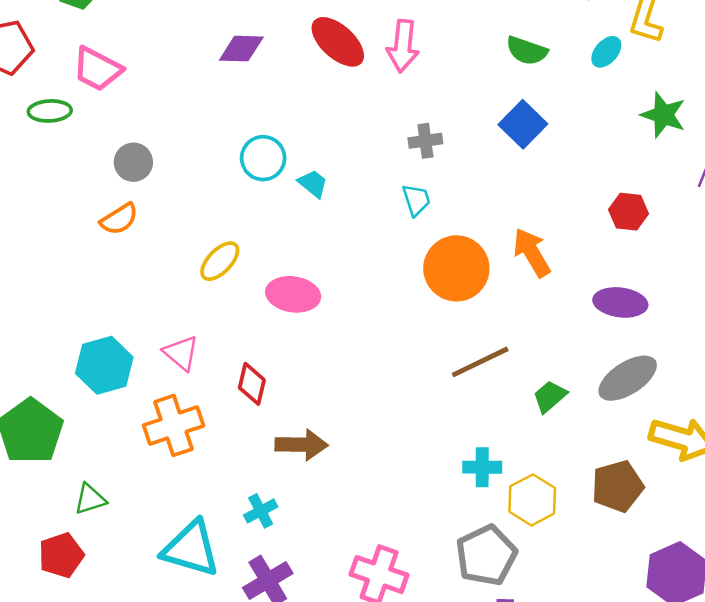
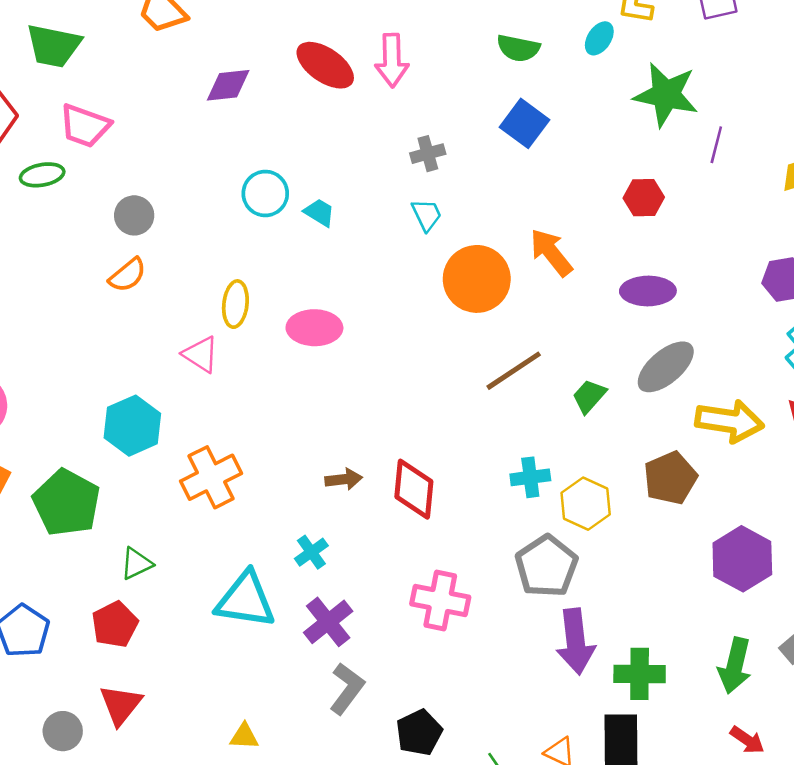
green star: (663, 115) -> (666, 95), size x1.4
yellow ellipse: (220, 261) -> (235, 304), turned -30
pink triangle: (181, 353) -> (201, 354), moved
red diamond: (252, 384) -> (414, 489), moved, size x1.4
brown arrow: (301, 445) -> (344, 479), size x0.7

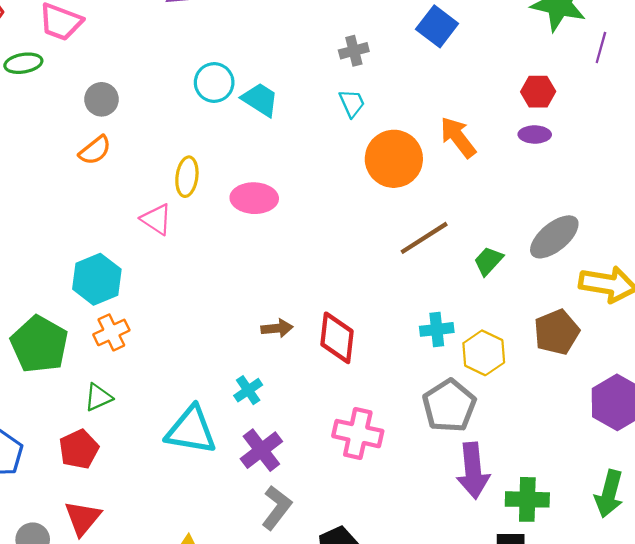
cyan trapezoid: (319, 212) -> (260, 100), size x1.4
purple ellipse: (648, 291) -> (535, 135), moved, size x0.7
orange cross: (211, 477) -> (111, 332), moved, size x0.7

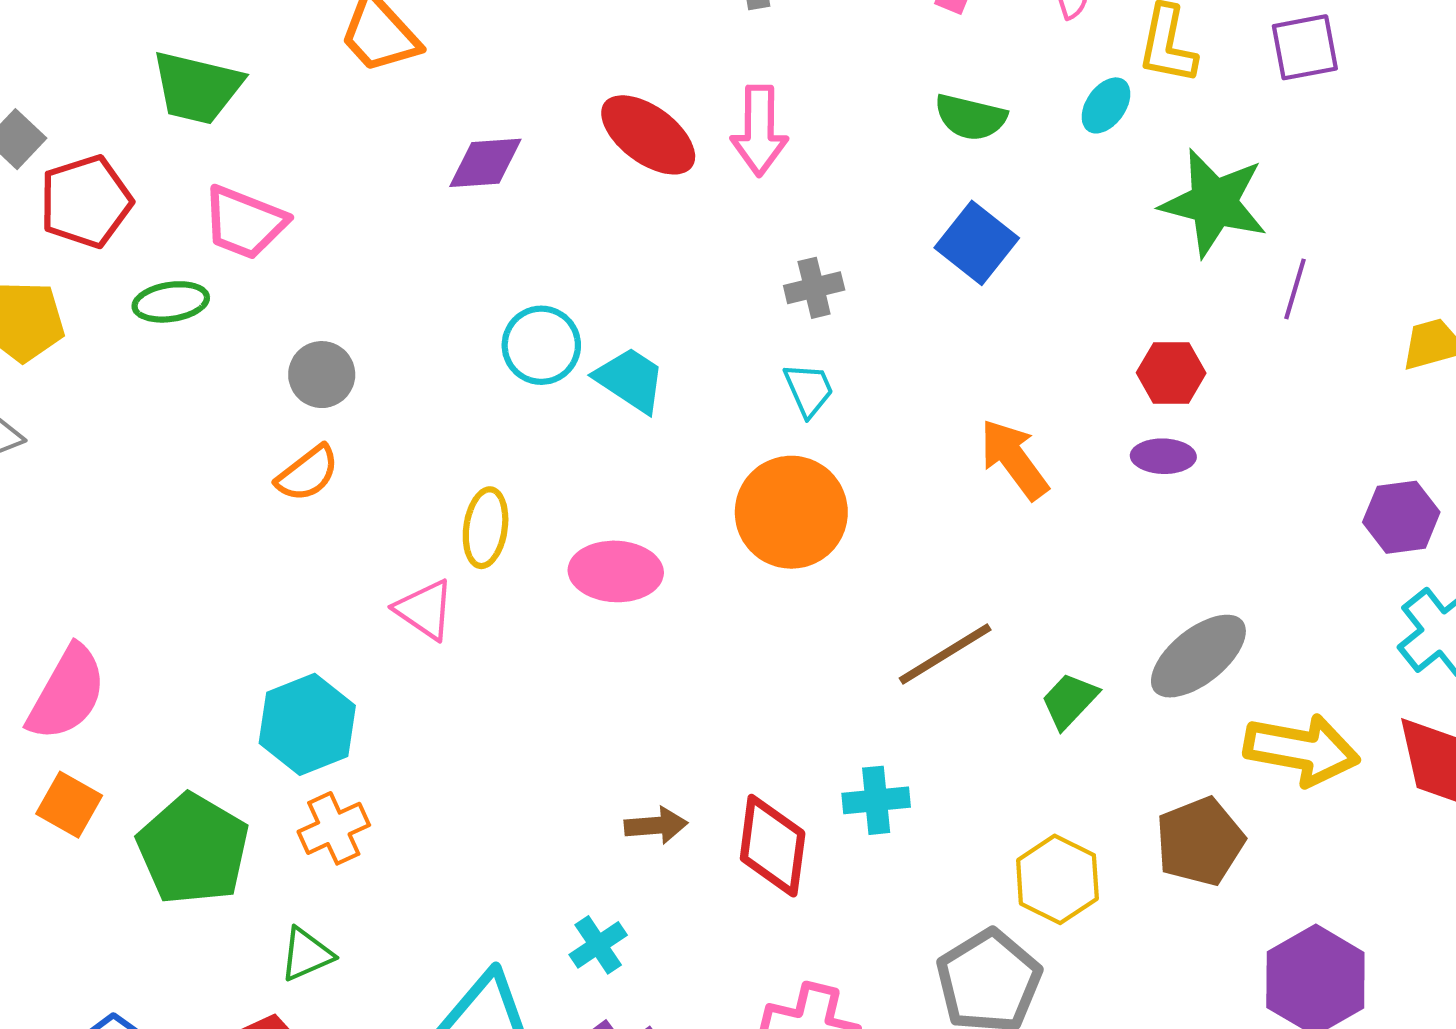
orange circle: (394, 159) -> (791, 512), moved
cyan cross: (437, 329) -> (876, 800), moved

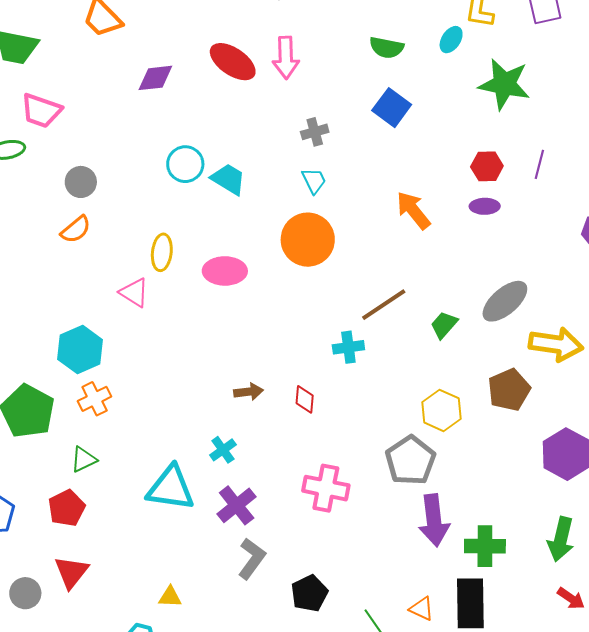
purple line: (1295, 289) -> (539, 164), moved
cyan cross: (876, 800) -> (348, 347), moved
red diamond: (773, 846) -> (305, 399), size x0.6

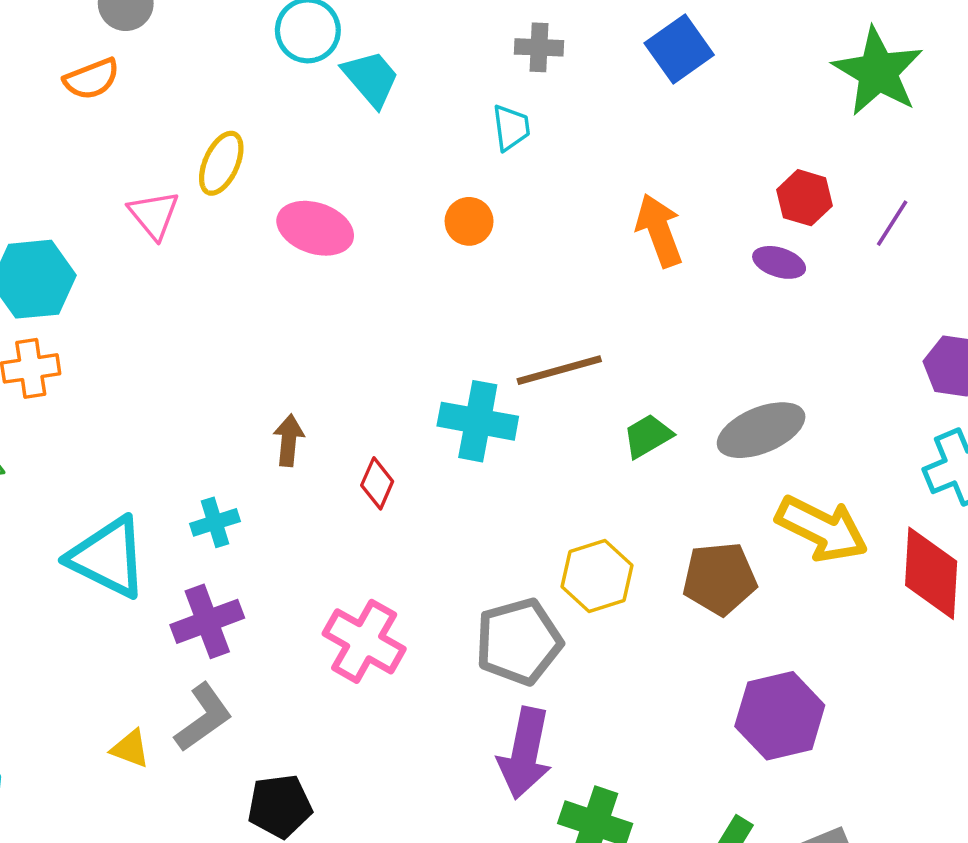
orange circle: (308, 240) -> (469, 221), size x0.5
cyan cross: (348, 347) -> (478, 421), size x1.4
brown arrow: (249, 392) -> (289, 440), turned -96
yellow triangle: (170, 597) -> (130, 749), moved

